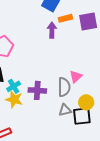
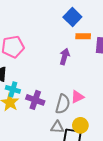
purple arrow: (52, 30) -> (65, 56), moved
cyan cross: (14, 86) -> (13, 89), turned 32

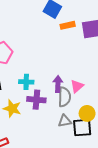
purple arrow: (65, 56) -> (58, 84), moved
cyan cross: (13, 89) -> (26, 82), moved

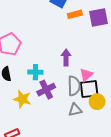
purple arrow: (58, 84) -> (66, 58), moved
purple cross: (36, 100) -> (46, 90), turned -30
black square: (82, 128) -> (89, 89), moved

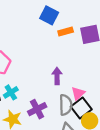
cyan cross: (35, 72) -> (11, 92), moved, turned -32
black square: (89, 89) -> (81, 108), turned -30

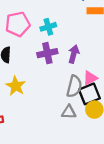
cyan cross: (11, 92) -> (48, 27), moved
purple cross: (37, 109) -> (47, 53), moved

